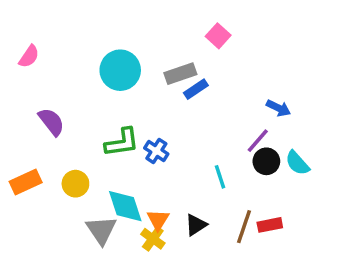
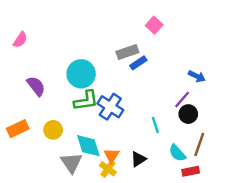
cyan circle: (120, 70) -> (81, 74), moved
blue cross: (156, 151) -> (110, 107), size x1.5
cyan semicircle: (297, 163) -> (177, 153), moved
red rectangle: (270, 225) -> (191, 171), moved
brown line: (244, 227) -> (199, 144), moved

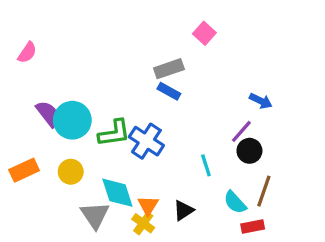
blue rectangle: (138, 63) -> (169, 91), moved, turned 63
cyan circle: (81, 74) -> (72, 120), moved

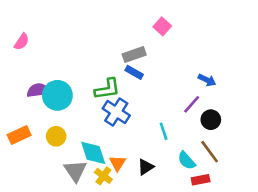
purple semicircle: (48, 114) -> (38, 90), turned -60
green L-shape: (114, 133) -> (107, 89), moved
black circle: (249, 151) -> (211, 120), moved
brown line: (264, 191) -> (210, 152), turned -55
yellow cross: (143, 223) -> (103, 176), moved

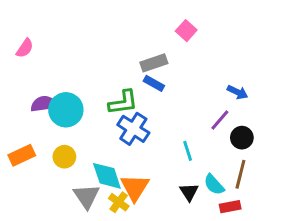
brown line: (210, 152) -> (240, 174), turned 50
orange triangle: (117, 163) -> (135, 188), size x1.5
black triangle: (146, 167) -> (189, 192), moved, turned -30

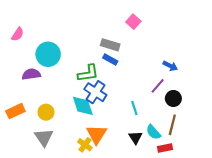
gray rectangle: (154, 63) -> (110, 45), turned 36
cyan circle: (66, 110) -> (48, 54), moved
cyan diamond: (107, 176) -> (83, 106), moved
gray triangle: (86, 196) -> (44, 137), moved

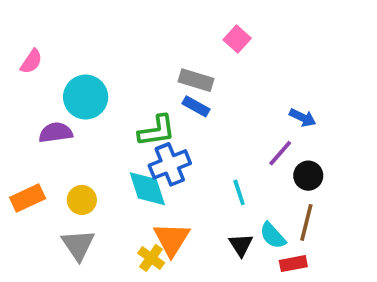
blue cross: (95, 92) -> (170, 164), turned 35

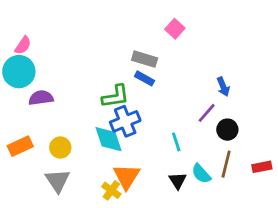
cyan circle: (86, 97) -> (19, 72), moved
blue arrow: (303, 118) -> (223, 87), turned 42
red rectangle: (293, 264) -> (262, 167), moved

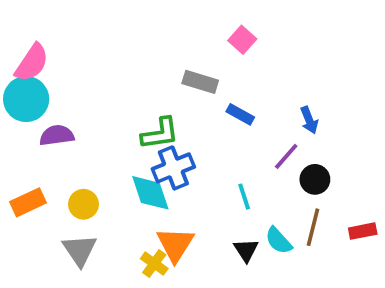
pink semicircle: (23, 45) -> (32, 63), size x1.5
blue rectangle: (145, 78) -> (240, 114), moved

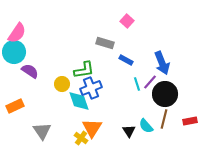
blue arrow: (309, 120) -> (162, 63), size x1.6
purple semicircle: (57, 135) -> (30, 71), turned 42
black circle: (315, 179) -> (165, 94), size x1.6
cyan line: (244, 197) -> (137, 84), moved
yellow circle: (83, 204) -> (62, 84), moved

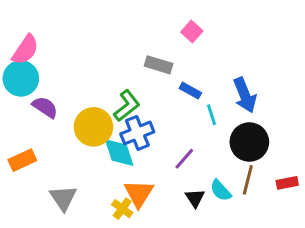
green L-shape: (84, 70) -> (127, 106), turned -30
purple line: (150, 82) -> (184, 159), moved
yellow circle: (62, 84) -> (93, 127), size x1.6
cyan line: (137, 84) -> (212, 115), moved

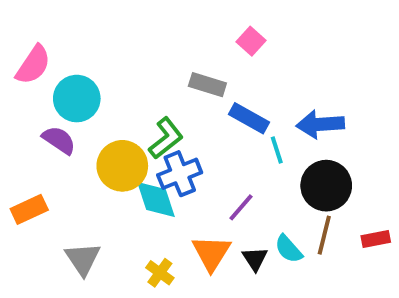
cyan circle: (21, 78) -> (77, 99), moved
blue rectangle: (190, 91) -> (249, 118), size x1.4
blue arrow: (245, 95) -> (320, 124), turned 108
orange triangle: (139, 193) -> (211, 253), moved

